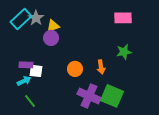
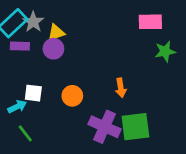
green star: (124, 52) -> (165, 51), moved
purple rectangle: (26, 65) -> (20, 46), moved
orange circle: (75, 69) -> (72, 96), moved
green square: (112, 96) -> (135, 127), turned -30

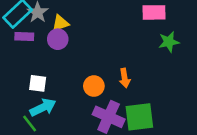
orange circle: (72, 96) -> (94, 86), moved
cyan arrow: (17, 107) -> (43, 107), moved, size x1.4

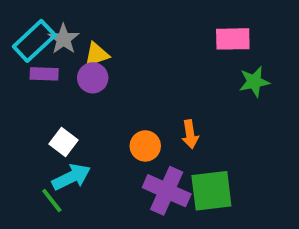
white square: (38, 83) -> (64, 142), turned 30

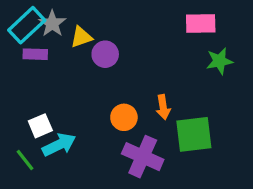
purple circle: (93, 78) -> (105, 54), moved
white square: (64, 142) -> (40, 126), moved, turned 30
green square: (211, 191) -> (194, 134), moved
green line: (52, 200) -> (25, 160), moved

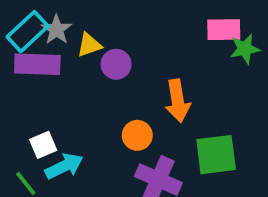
purple rectangle: (35, 54) -> (37, 64), size x1.6
green star: (219, 61) -> (245, 49), moved
orange arrow: (163, 107) -> (178, 101), moved, size x1.5

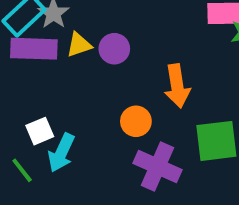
yellow triangle: (89, 45) -> (79, 45), moved
cyan arrow: (64, 166) -> (61, 153), turned 141

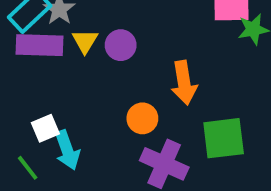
yellow triangle: (79, 45) -> (85, 41), turned -40
cyan arrow: (61, 153) -> (67, 150), turned -45

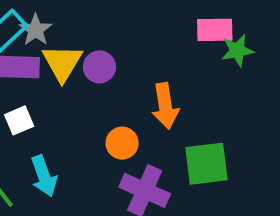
yellow triangle: (85, 41) -> (62, 63), size x1.5
white square: (45, 128) -> (19, 120), moved

